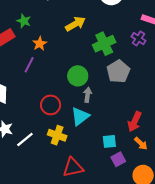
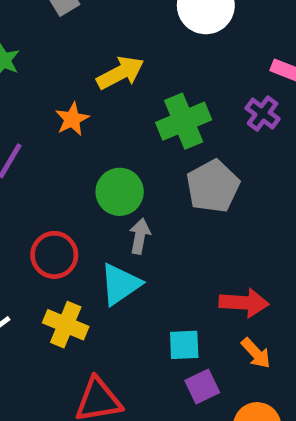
orange star: (40, 44) -> (72, 119), moved
red arrow: (135, 122) -> (244, 303), turned -114

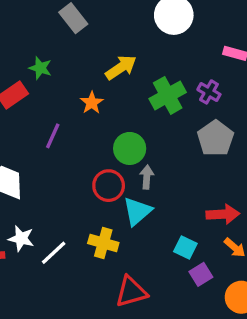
purple cross: (263, 114) -> (209, 92), moved
gray pentagon: (213, 186) -> (216, 138), moved
red circle: (54, 255) -> (109, 186), moved
cyan square: (184, 345) -> (185, 248), turned 35

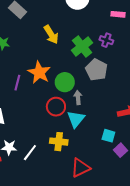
yellow arrow: (121, 68) -> (51, 35), turned 102
orange star: (92, 103) -> (39, 73), moved, size x1.6
gray pentagon: (216, 138) -> (96, 70), moved

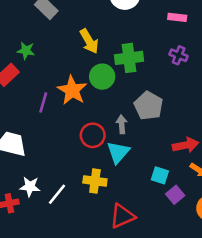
purple cross: (106, 40) -> (179, 55), moved
green cross: (82, 46) -> (129, 58), turned 30
gray pentagon: (96, 70) -> (149, 106), moved
green circle: (65, 82) -> (102, 77), moved

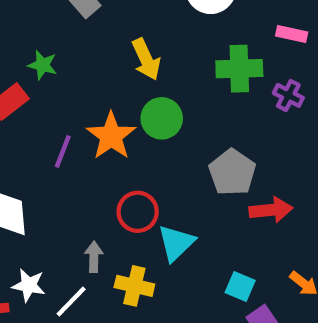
green cross: (129, 58) -> (239, 69), moved
gray arrow: (122, 124) -> (94, 257), moved
red arrow: (186, 145) -> (271, 210), moved

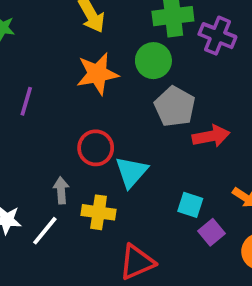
purple cross: (288, 95) -> (217, 36), size x1.4
green circle: (162, 118) -> (153, 61), moved
orange star: (111, 136) -> (97, 74), moved, turned 30

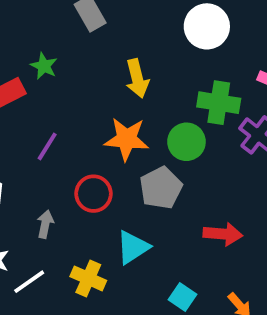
gray pentagon: (175, 107) -> (161, 188), moved
red circle: (96, 148) -> (94, 194), moved
gray arrow: (61, 190) -> (45, 224), moved

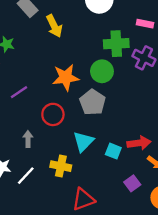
yellow arrow: (137, 78) -> (54, 26), moved
purple line: (47, 146) -> (19, 92), turned 36
red arrow: (223, 234) -> (139, 143), moved
cyan square: (182, 297) -> (113, 151), moved

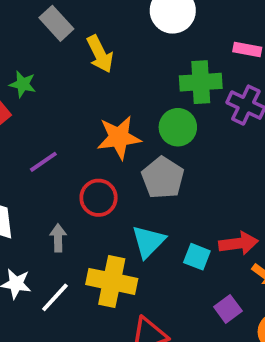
yellow cross: (61, 166) -> (112, 281), size x1.4

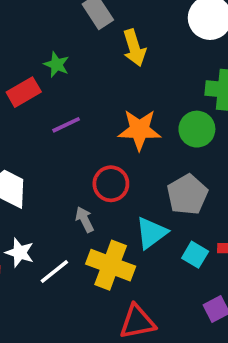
purple line: (43, 162) -> (66, 125), moved
gray pentagon: (163, 178) -> (187, 195), moved
gray arrow: (58, 238) -> (85, 220), moved, turned -35

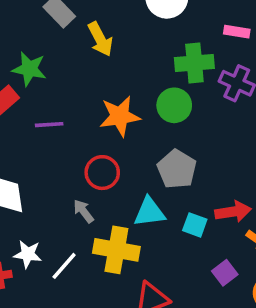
green star: (56, 65) -> (29, 69), size x1.4
purple line: (66, 125) -> (49, 125), turned 32
cyan triangle: (151, 233) -> (149, 212), turned 40

